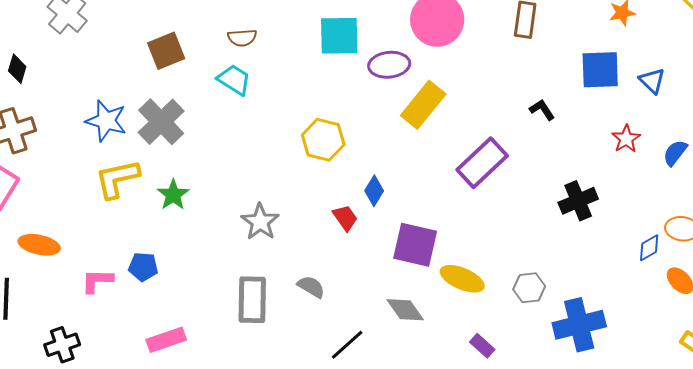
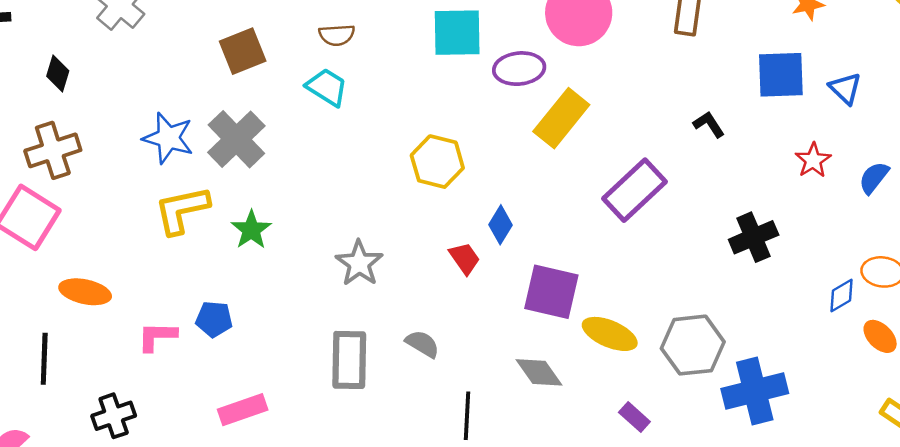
gray hexagon: (529, 288) -> (693, 345), size x1.6
black line: (347, 345) -> (467, 416), turned -45

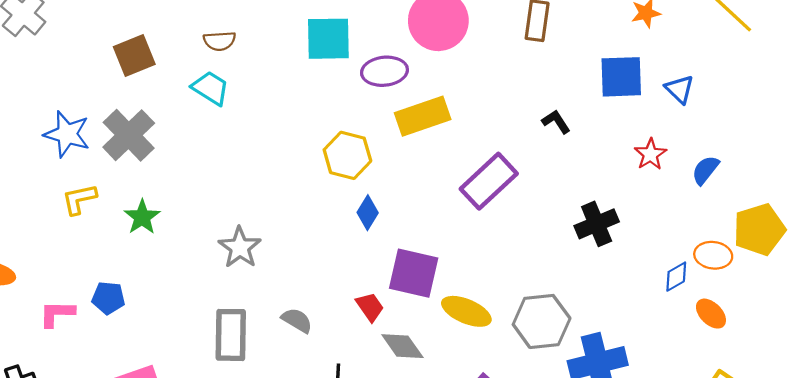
yellow rectangle: (561, 118) -> (423, 116), turned 32
yellow hexagon: (437, 162) -> (347, 155), moved
yellow L-shape: (182, 210) -> (79, 199), size x0.7
red trapezoid: (465, 258) -> (370, 307), moved

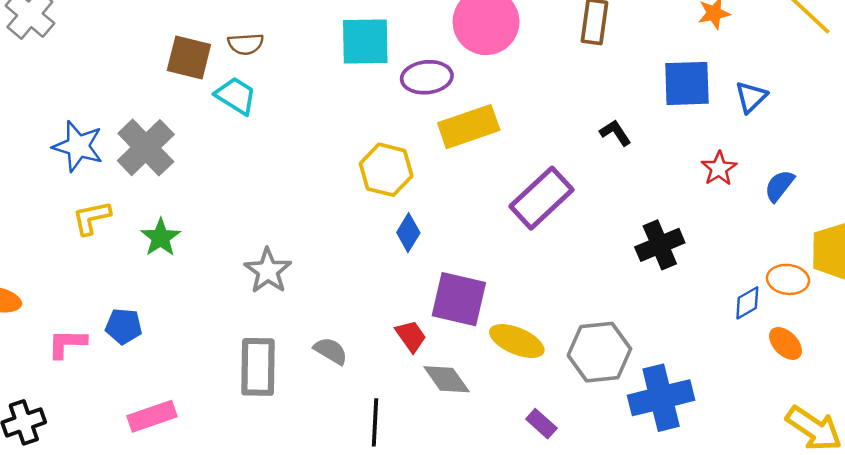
brown square: (134, 56) -> (189, 58), moved, turned 36
blue triangle: (680, 89) -> (751, 97), turned 32

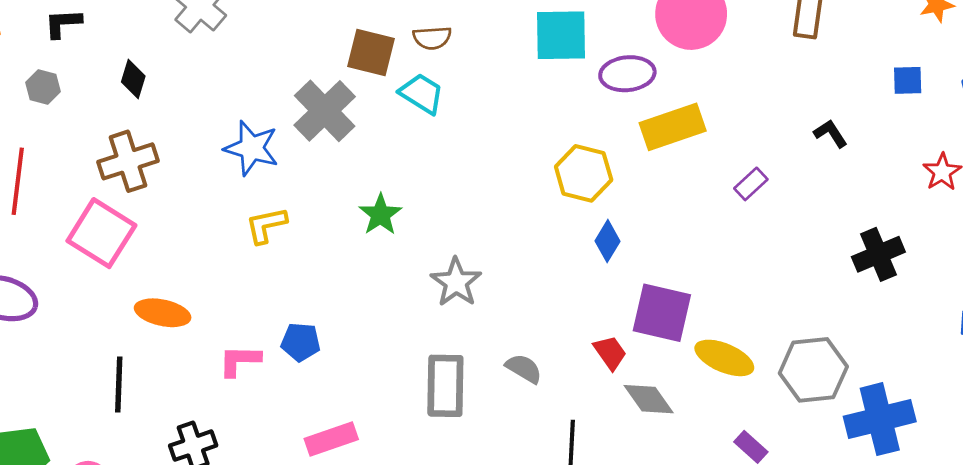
blue square: (687, 83) -> (908, 80), size x0.6
gray cross: (146, 148) -> (325, 111), moved
purple rectangle: (541, 198) -> (751, 184), moved, size x0.5
green star: (161, 237) -> (380, 214), moved

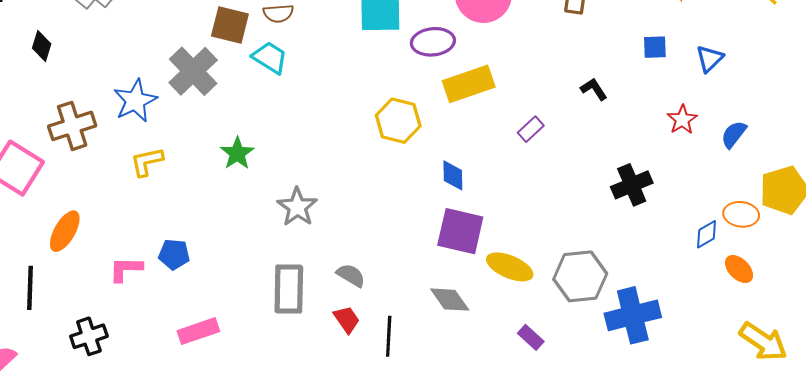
blue star: (252, 148) -> (135, 101), turned 30
brown cross: (128, 161) -> (72, 126), moved
blue diamond: (607, 241) -> (453, 175), moved, turned -32
orange ellipse: (163, 313) -> (65, 231), turned -72
red trapezoid: (610, 353) -> (347, 320), moved

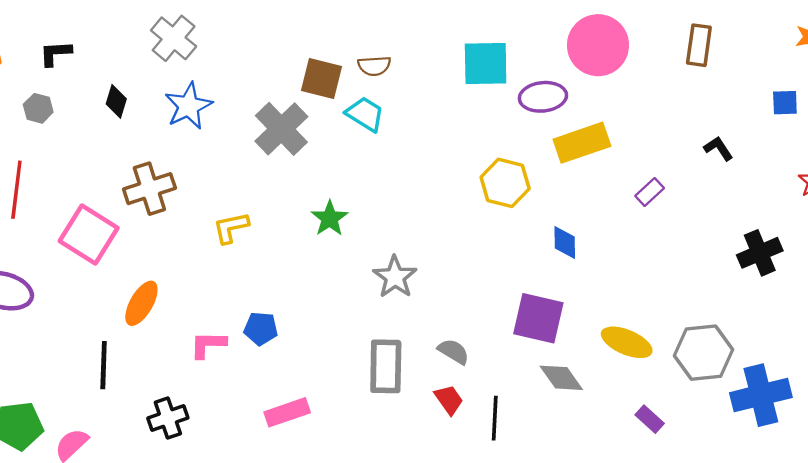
blue star: (135, 101) -> (188, 106), moved
purple square: (460, 231) -> (538, 318), moved

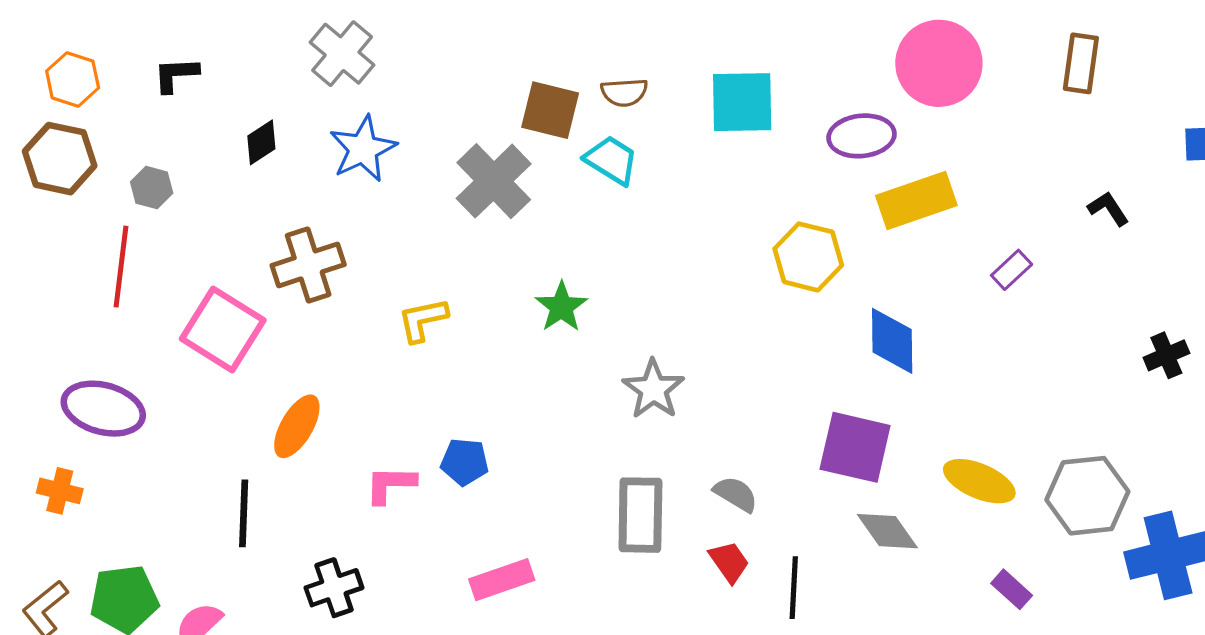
cyan square: (486, 64) -> (742, 102), moved
black diamond: (116, 101) -> (261, 142), turned 40
gray hexagon: (38, 108) -> (152, 188), moved
blue diamond: (565, 243) -> (892, 341), size x1.4
black cross: (760, 253) -> (1166, 355), size x0.7

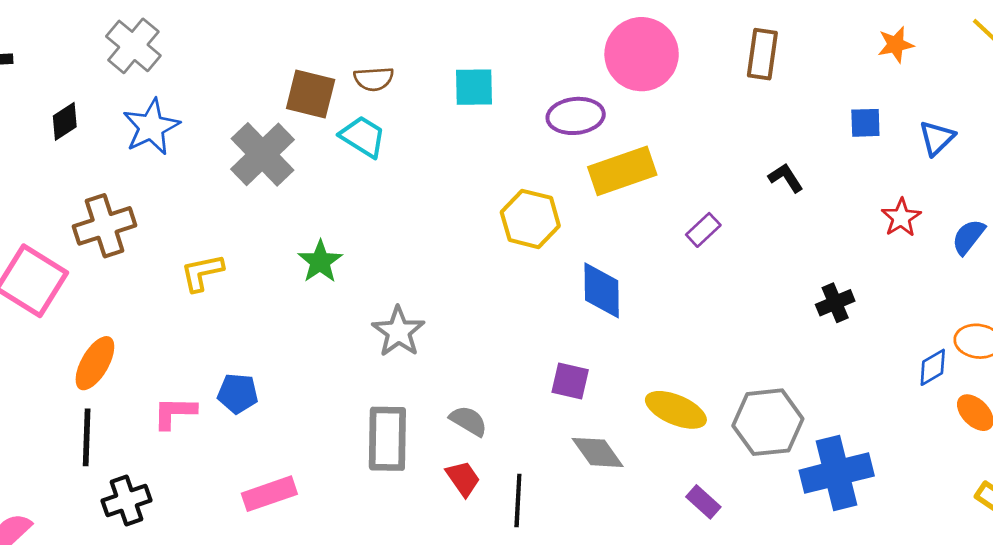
cyan square: (742, 102) -> (474, 87), size x0.7
purple square: (855, 447) -> (570, 381), size x0.6
black line: (244, 513) -> (87, 437), moved

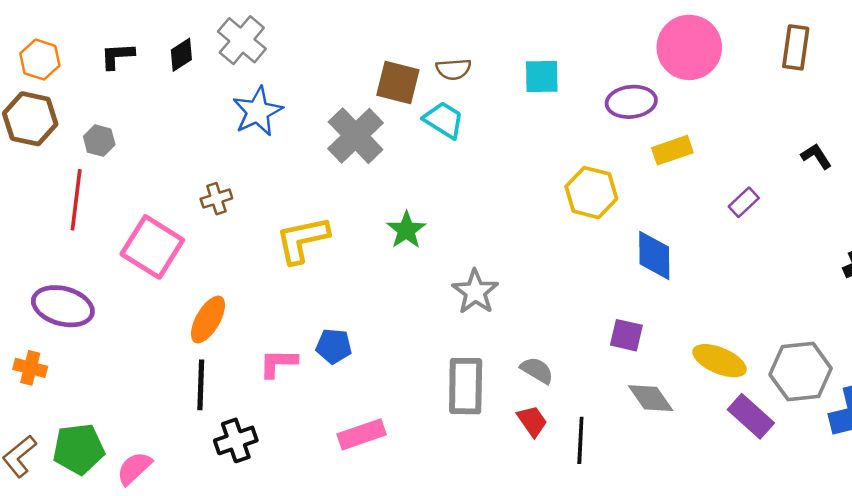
black diamond: (65, 121) -> (181, 55), moved
yellow rectangle: (622, 171) -> (672, 150), size x0.7
brown cross: (105, 226) -> (216, 199), size x0.6
yellow L-shape: (202, 273) -> (302, 240), size x1.4
purple rectangle: (703, 502) -> (751, 416), moved, size x1.5

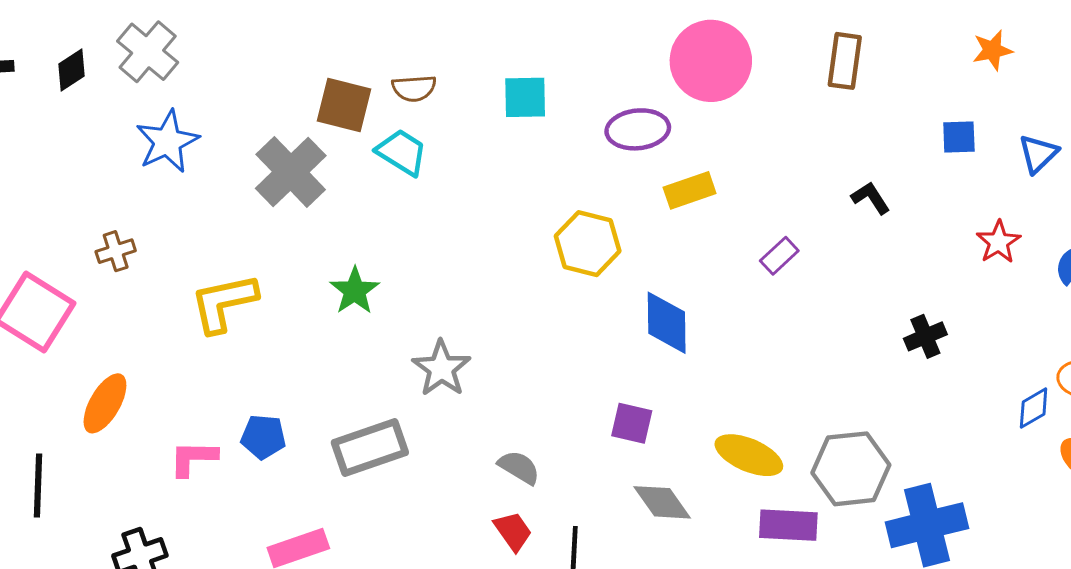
black line: (201, 385) -> (38, 486), moved
gray rectangle: (466, 386) -> (370, 448), moved, turned 70
purple rectangle: (751, 416) -> (788, 525), turned -39

